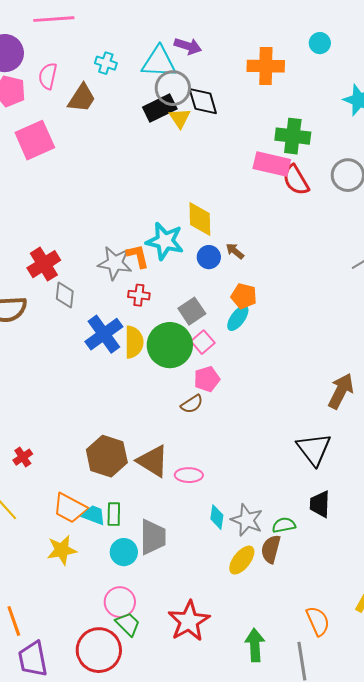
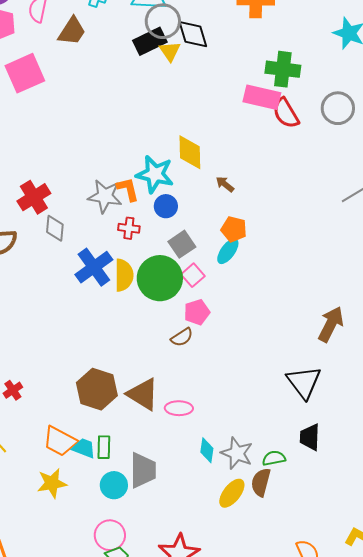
blue circle: (209, 257) -> (166, 206), moved

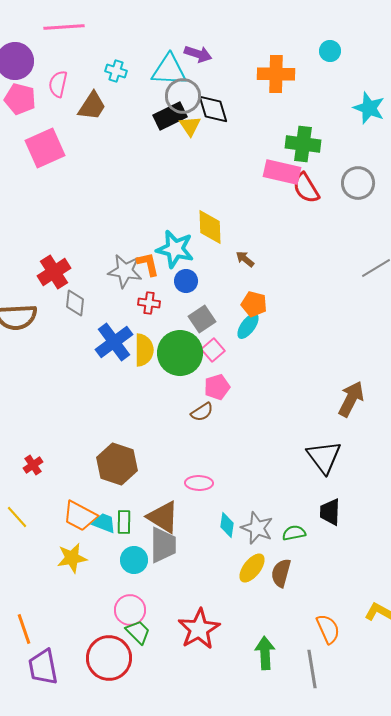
brown triangle: (143, 394) -> (163, 517), moved
brown semicircle: (261, 482) -> (281, 573), moved

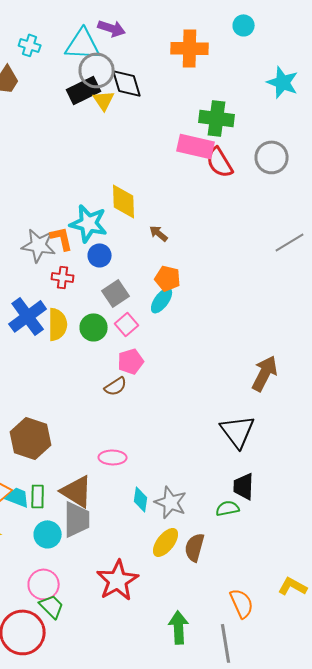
green circle: (180, 353) -> (94, 327), size x0.6
green semicircle: (294, 533) -> (228, 508), moved
red star: (199, 629) -> (118, 580), moved

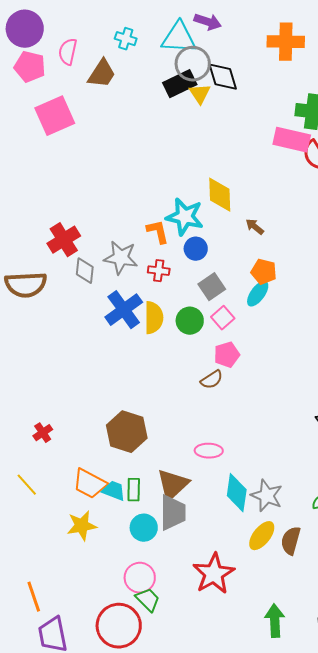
gray star: (39, 245) -> (121, 258), moved
brown triangle: (77, 491) -> (173, 485), turned 45
cyan diamond: (141, 499) -> (237, 493), size x1.5

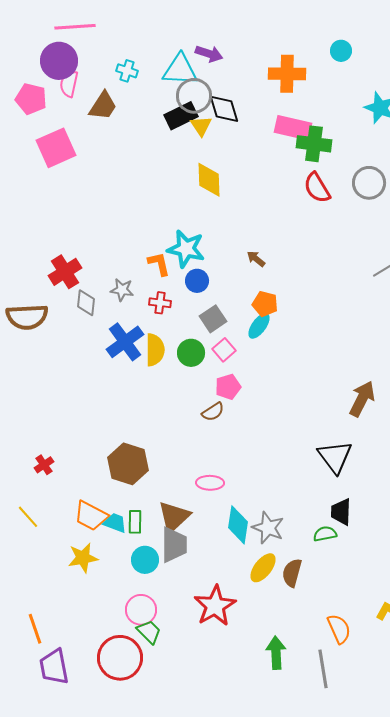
purple circle: (25, 29) -> (59, 61), moved
pink rectangle: (292, 140) -> (293, 128), moved
yellow diamond: (220, 195) -> (209, 180), moved
gray star: (121, 258) -> (122, 290), size x0.7

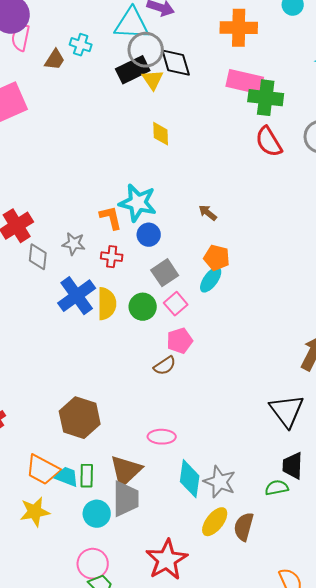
cyan cross: (127, 71) -> (81, 45), moved
brown trapezoid: (103, 106) -> (55, 60), size x0.7
yellow diamond: (209, 180) -> (161, 134), size x0.7

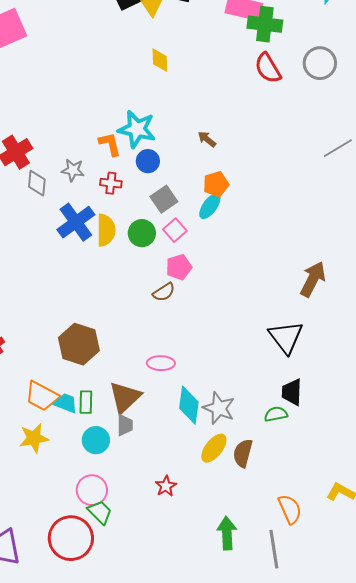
orange pentagon: (217, 258) -> (216, 184), turned -30
gray trapezoid: (126, 499) -> (125, 425), size x0.6
red star: (167, 560) -> (166, 486), size x0.5

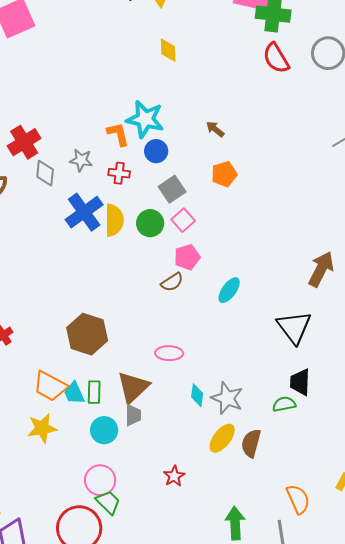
cyan ellipse: (210, 206) -> (229, 290), moved
cyan trapezoid: (66, 403) -> (74, 393), turned -135
cyan diamond: (189, 405) -> (197, 395), size x0.6

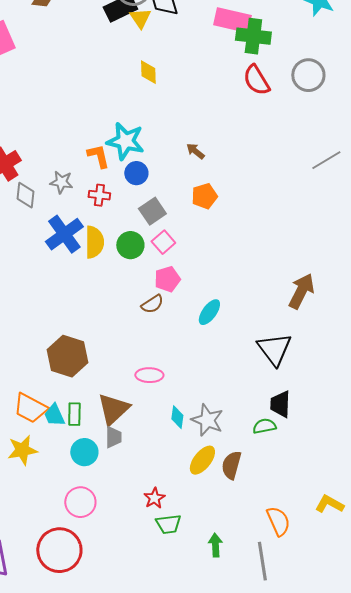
green trapezoid: (108, 502) -> (168, 524), moved, turned 128
green arrow: (235, 523) -> (215, 545), size x0.7

